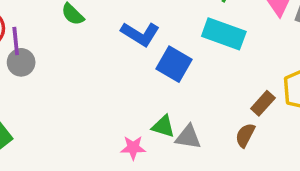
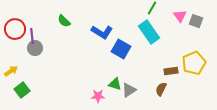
cyan rectangle: (224, 34) -> (149, 32), turned 35
brown rectangle: (263, 103) -> (171, 71), turned 40
gray triangle: (188, 137) -> (129, 90), turned -42

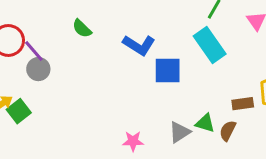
purple line: (32, 36) -> (34, 51), turned -35
blue square: (121, 49) -> (168, 71), turned -30
green triangle: (115, 84) -> (205, 123), moved
green square: (22, 90) -> (19, 111), moved

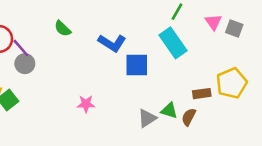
pink star: (133, 141) -> (86, 104), moved

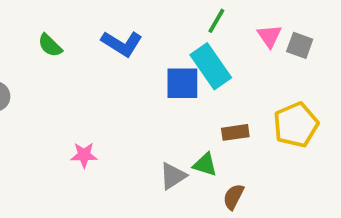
blue L-shape: (112, 43) -> (122, 44), moved
blue square: (137, 65) -> (182, 83), moved
brown rectangle: (202, 94) -> (235, 132), moved
brown semicircle: (189, 117) -> (233, 197), moved

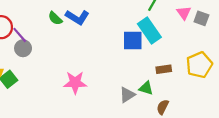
blue L-shape: (122, 44) -> (77, 17), moved
pink star: (84, 155) -> (75, 83), size x1.5

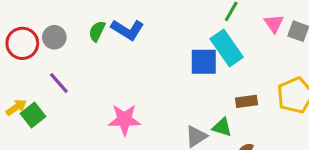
green semicircle: (55, 18) -> (97, 31), turned 72
purple line: (20, 35) -> (59, 83), moved
gray circle: (23, 48) -> (54, 37), moved

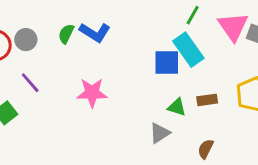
pink triangle: (274, 24) -> (233, 27), size x1.6
pink star: (124, 120) -> (92, 93), moved
green triangle: (222, 127) -> (177, 107), moved

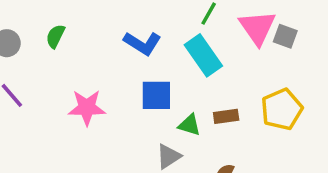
blue L-shape: (95, 32) -> (142, 43), moved
blue square: (167, 63) -> (156, 95), moved

